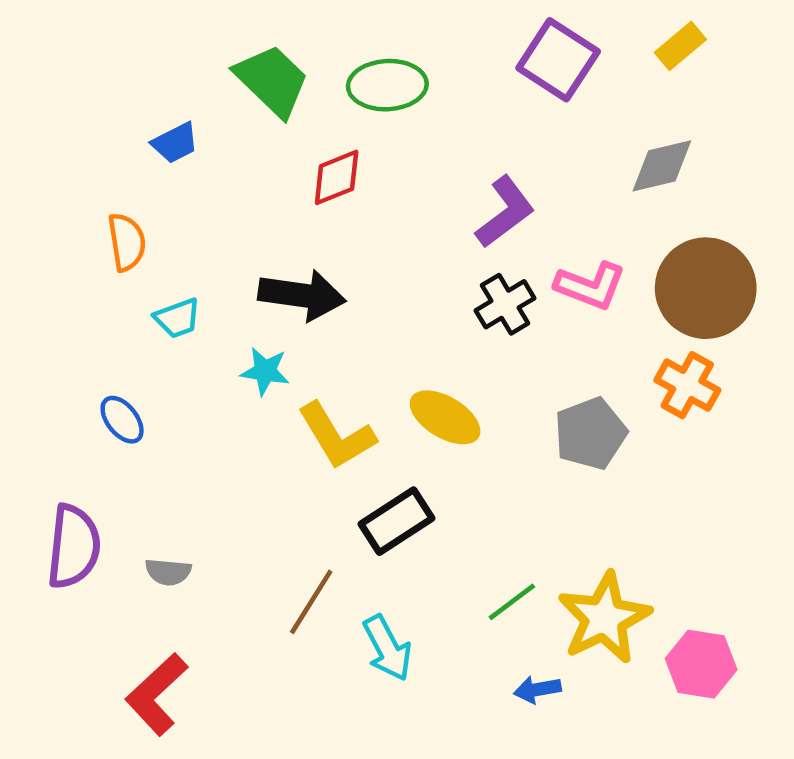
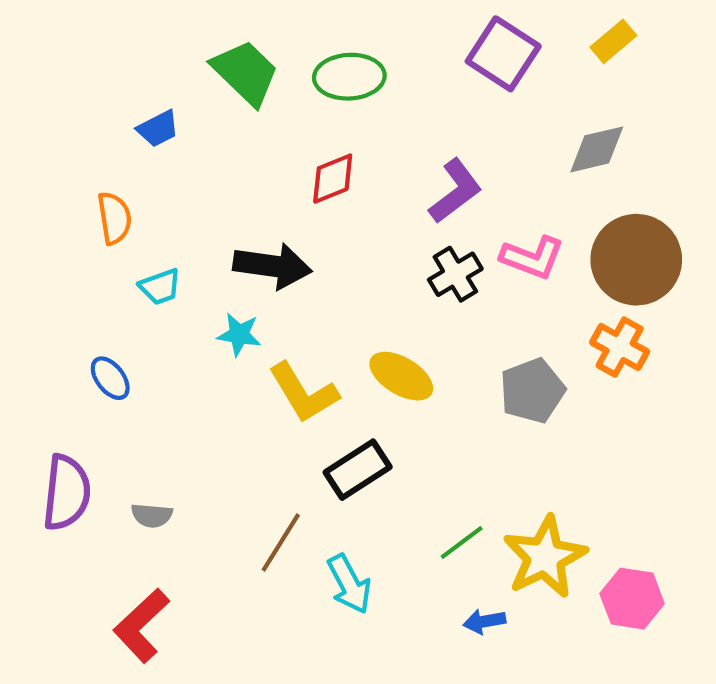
red diamond: (337, 177) -> (333, 179), moved

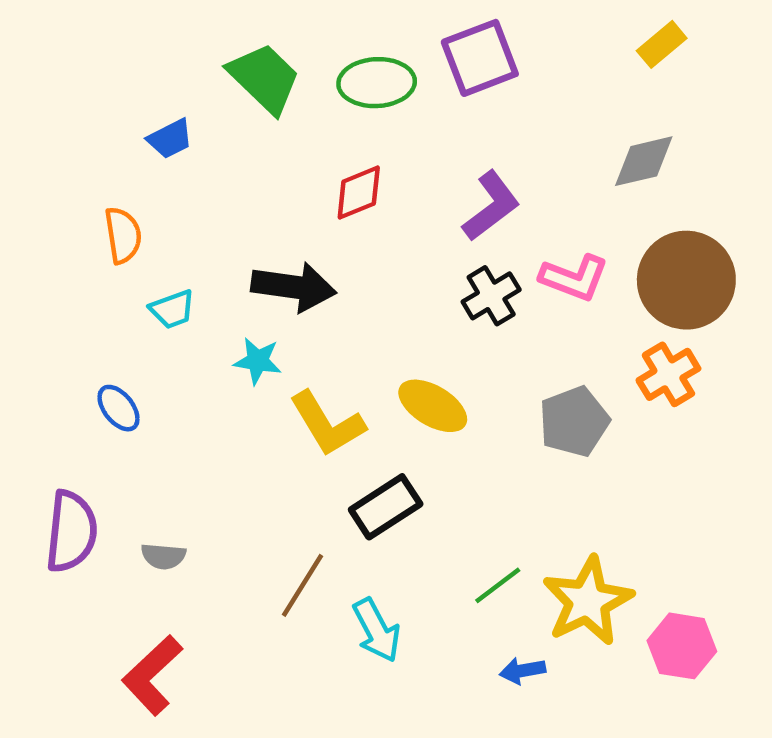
purple square: (503, 54) -> (480, 58), moved, turned 36
orange cross: (620, 347) -> (668, 374), turned 30

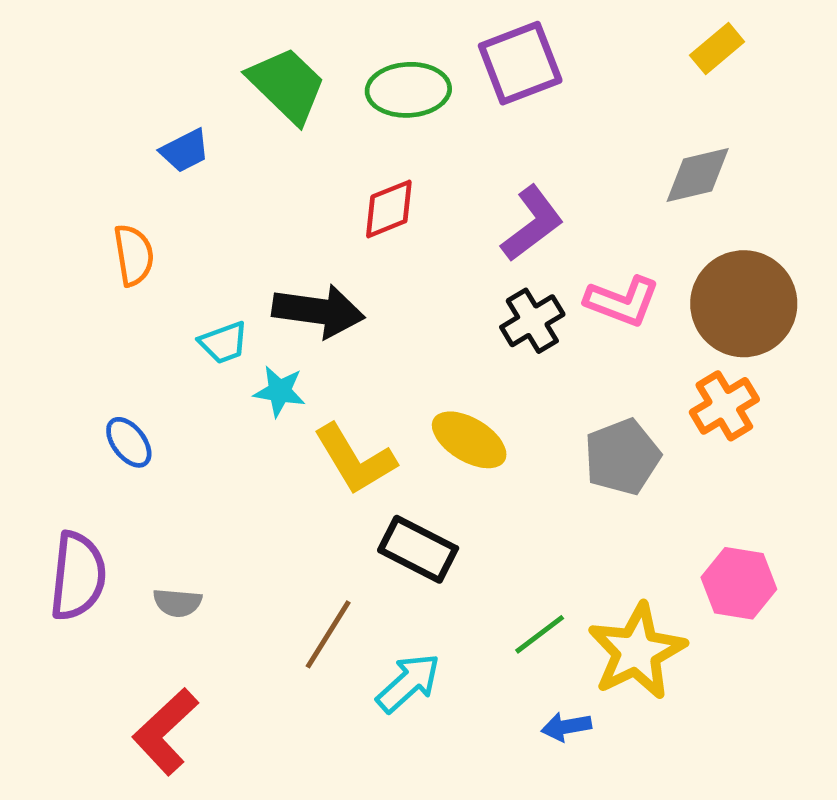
cyan trapezoid: (172, 309) -> (224, 343), moved
black rectangle: (386, 507) -> (418, 549), turned 60
cyan arrow: (377, 630) -> (408, 683), turned -104
pink hexagon: (682, 646) -> (739, 583), moved

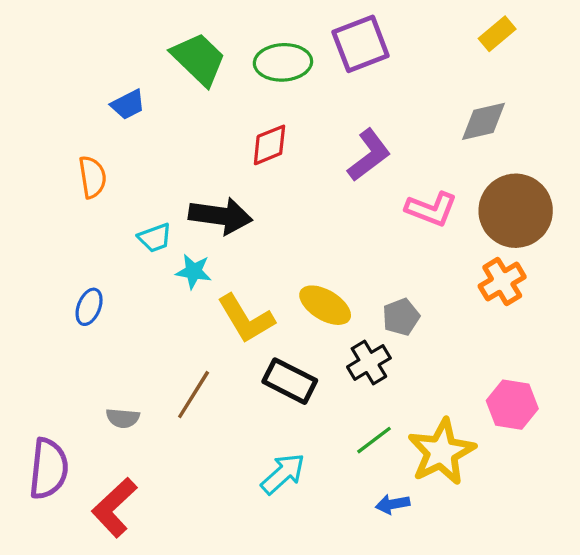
black cross: (532, 321) -> (369, 362), moved
blue ellipse: (129, 442) -> (89, 307), turned 60
gray pentagon: (622, 457) -> (401, 317), moved, size x0.7
purple semicircle: (78, 576) -> (49, 469), moved
brown line: (328, 634) -> (194, 395), moved

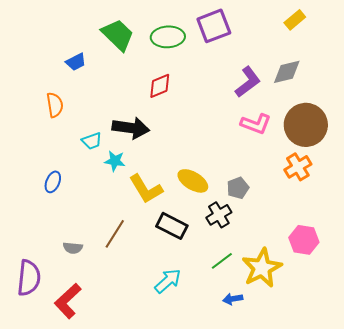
purple L-shape: (369, 155) -> (248, 82), moved

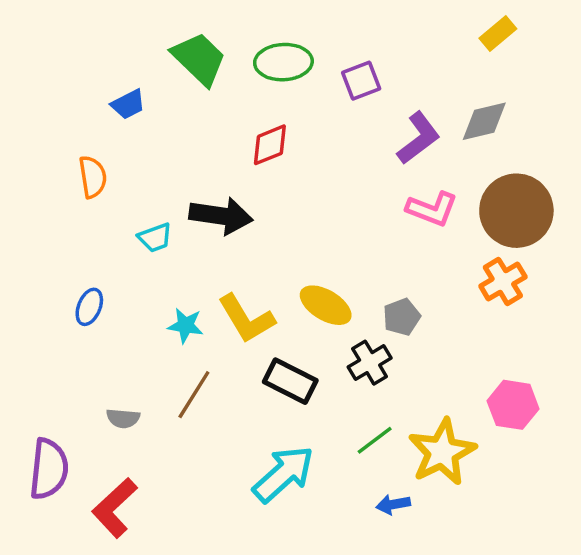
purple square: (214, 26) -> (361, 81), moved, size x0.7
cyan star: (115, 161) -> (186, 325), moved
cyan arrow: (168, 281) -> (283, 474), size x1.4

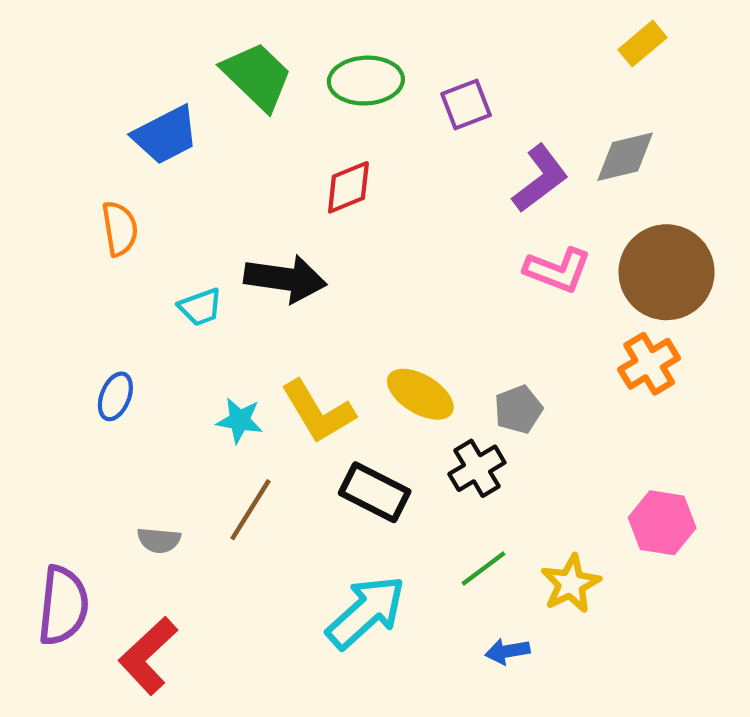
blue trapezoid: (128, 104) -> (165, 135), size x1.5
yellow star: (442, 452) -> (571, 584), size x0.7

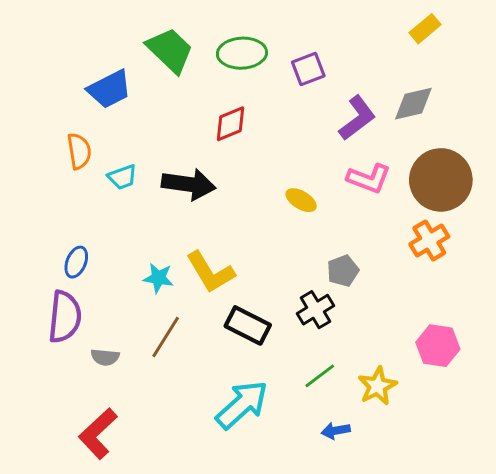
cyan trapezoid: (200, 307) -> (122, 177), moved
yellow ellipse: (420, 394) -> (301, 200), moved, size x0.7
purple semicircle: (63, 606) -> (65, 317), moved

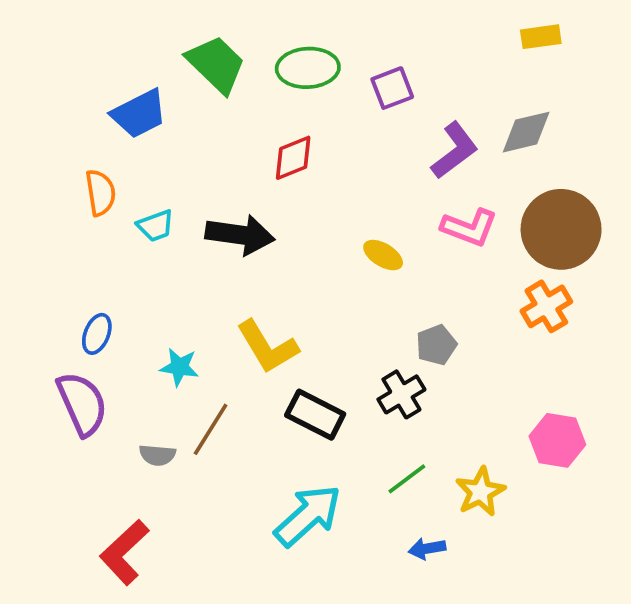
yellow rectangle: (425, 29) -> (541, 37), turned 32
cyan star: (158, 278) -> (179, 367), moved
purple semicircle: (65, 317) -> (82, 404), turned -30
gray semicircle: (105, 357) -> (157, 455), moved

